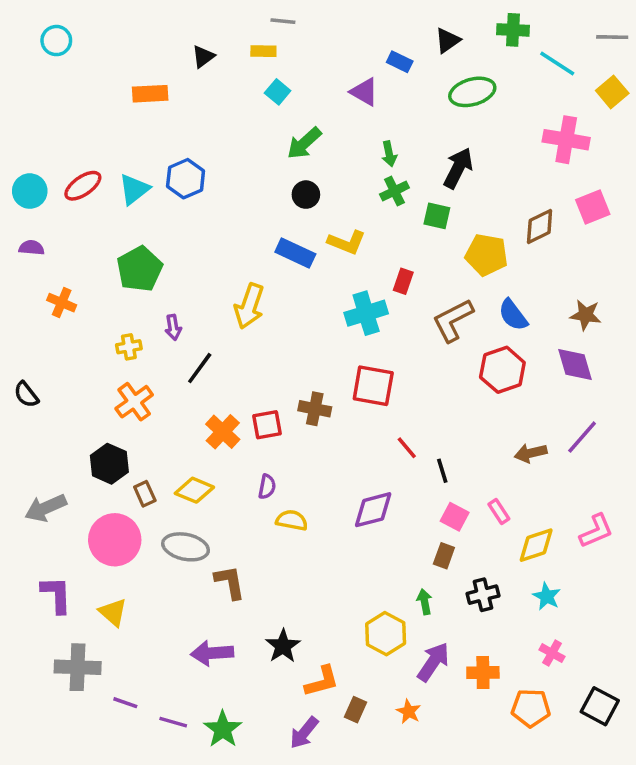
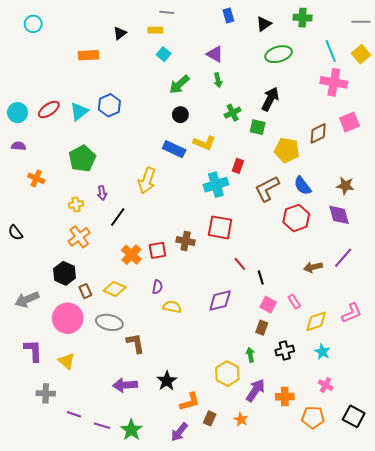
blue rectangle: (400, 62) -> (228, 16), moved, turned 48
cyan line: (557, 64) -> (331, 51), moved, turned 35
green arrow: (389, 154) -> (218, 80), moved
gray cross: (78, 667) -> (46, 393), size x0.7

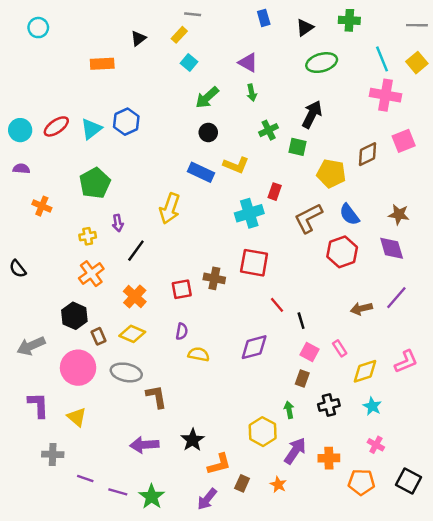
yellow rectangle: (155, 30) -> (179, 35), turned -48
orange cross: (131, 255) -> (135, 296), moved

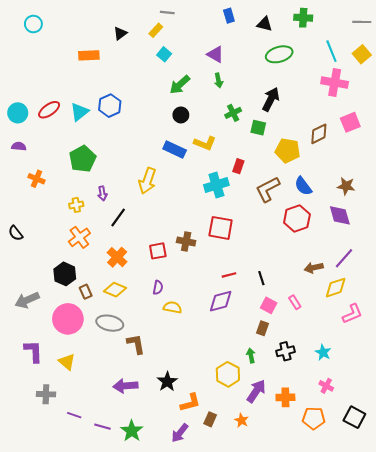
black triangle: (305, 28) -> (265, 24), turned 49
red line: (277, 305) -> (229, 275), moved, turned -64
yellow diamond: (365, 371) -> (336, 288), moved

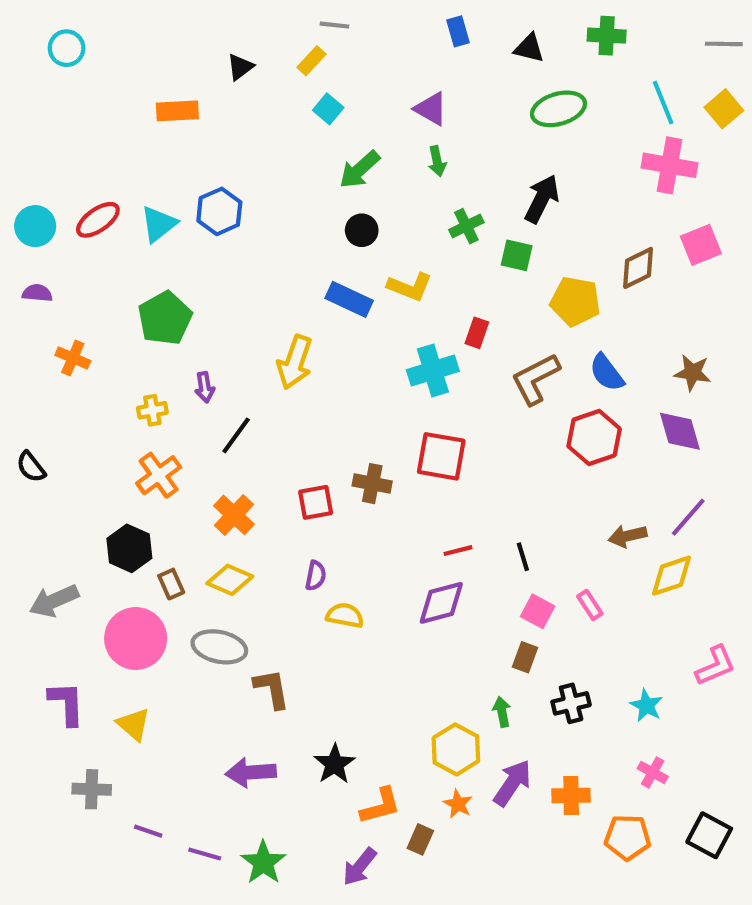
pink L-shape: (352, 314) -> (715, 666), moved
orange star: (242, 420) -> (458, 804), moved

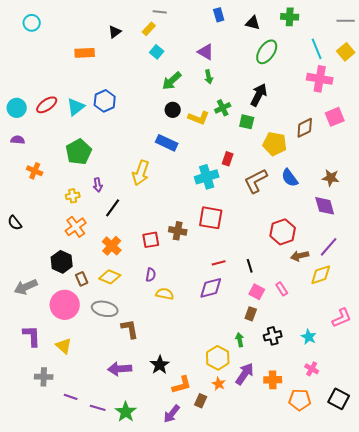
green ellipse: (558, 109) -> (267, 52), turned -40
yellow L-shape: (410, 287) -> (199, 118), moved
red hexagon: (594, 438) -> (283, 232), moved

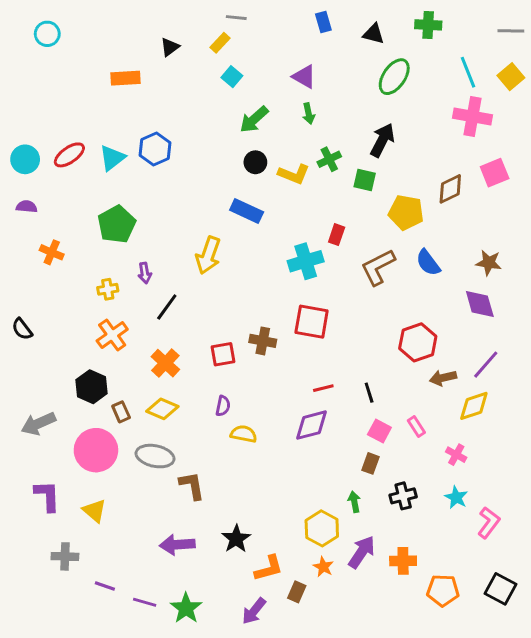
pink L-shape: (342, 318) -> (489, 523), moved, turned -30
pink cross: (312, 369) -> (456, 455), moved

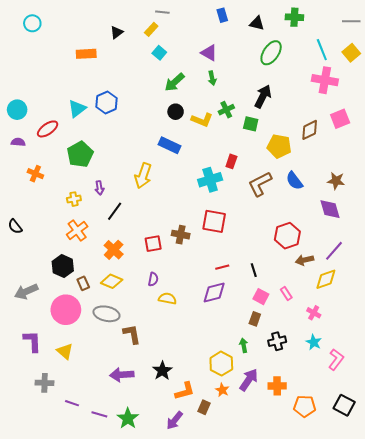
red ellipse: (69, 155) -> (48, 129), moved

